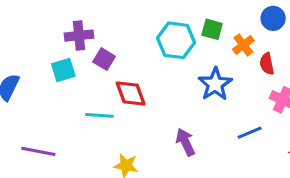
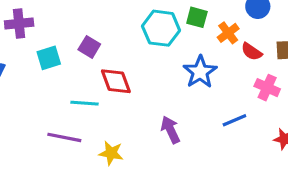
purple cross: (79, 36) -> (19, 24), moved
red semicircle: (267, 64) -> (252, 52), turned -45
purple line: (38, 151) -> (64, 137), moved

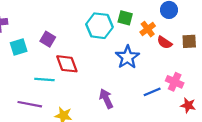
pink cross: (267, 88) -> (175, 82), moved

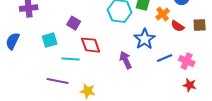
cyan square: (19, 47) -> (50, 40), moved
blue line: (152, 92) -> (165, 58), moved
purple arrow: (106, 99) -> (126, 60), moved
red star: (188, 105) -> (190, 85), moved

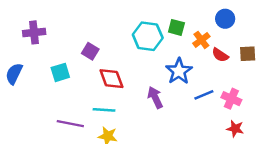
cyan line: (71, 59) -> (104, 110), moved

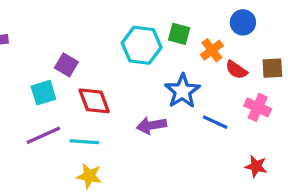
cyan square: (60, 72) -> (43, 93), moved
blue line: (204, 95) -> (215, 122), turned 48
purple arrow: (155, 97) -> (151, 125), turned -75
pink cross: (231, 99) -> (258, 107), moved
purple line: (70, 124) -> (43, 135), moved, turned -35

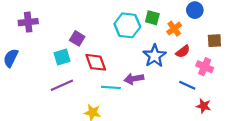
red semicircle: (236, 70) -> (183, 51), moved, turned -72
blue line: (215, 122) -> (187, 85), moved
cyan line: (84, 142) -> (111, 87), moved

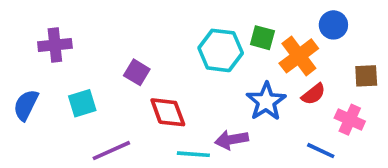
orange cross: (174, 29) -> (299, 56), size x1.5
cyan square: (62, 57) -> (82, 103), moved

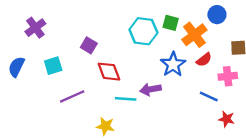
purple cross: (55, 45) -> (35, 28), turned -30
pink cross: (350, 120) -> (228, 76), turned -30

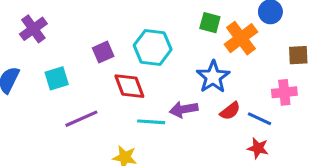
cyan hexagon: (143, 31) -> (153, 47), moved
purple square: (89, 45) -> (103, 52), turned 35
red semicircle: (204, 60) -> (230, 111), moved
red star: (226, 119) -> (258, 148), moved

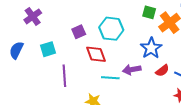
purple line: (81, 119) -> (64, 76), turned -70

